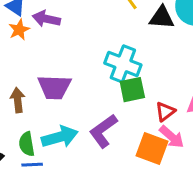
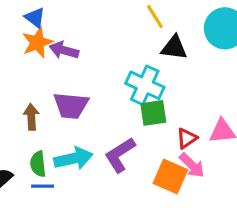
black triangle: (162, 18) -> (174, 48), moved
purple arrow: (46, 19) -> (64, 50), moved
orange star: (19, 30) -> (37, 43), size x1.4

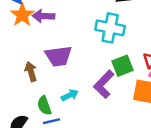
green square: (153, 113) -> (122, 66), moved
cyan arrow: (73, 158) -> (70, 95), size x0.6

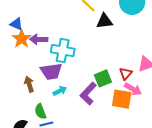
cyan cross: (110, 28) -> (63, 51), moved
cyan arrow: (70, 95) -> (60, 91), moved

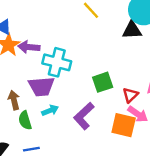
black triangle: (104, 21) -> (132, 30), moved
green square: (103, 78) -> (103, 82), moved
green semicircle: (40, 111) -> (25, 120), moved

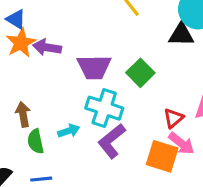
cyan cross: (57, 62) -> (104, 108), moved
green square: (103, 82) -> (140, 73), moved, turned -30
purple trapezoid: (41, 87) -> (94, 67), moved

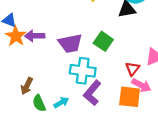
brown arrow: (23, 114) -> (27, 86), turned -133
cyan arrow: (69, 131) -> (61, 102), moved

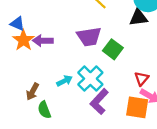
purple trapezoid: (70, 43) -> (89, 37), moved
cyan cross: (83, 71) -> (90, 79), turned 35
cyan arrow: (61, 102) -> (64, 81), moved

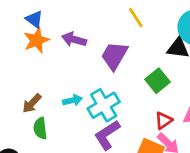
purple trapezoid: (89, 37) -> (114, 56), turned 115
purple arrow: (43, 41) -> (74, 39), moved
green square: (113, 49) -> (157, 81), moved

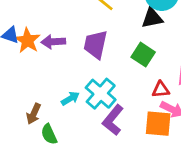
orange star: (36, 40) -> (27, 40), moved
red triangle: (164, 121) -> (161, 90), turned 48

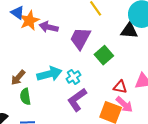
green square: (143, 55) -> (104, 55), moved
cyan cross: (101, 94) -> (73, 77), size x0.6
cyan arrow: (70, 98) -> (49, 74), size x1.6

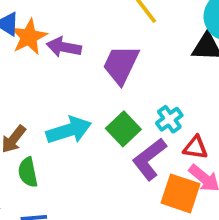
green square: (104, 55) -> (123, 129), moved
cyan cross: (73, 77) -> (169, 119), moved
purple L-shape: (77, 100) -> (149, 159), moved

